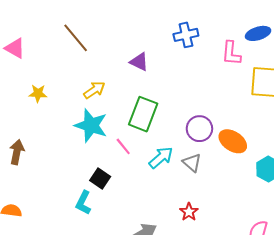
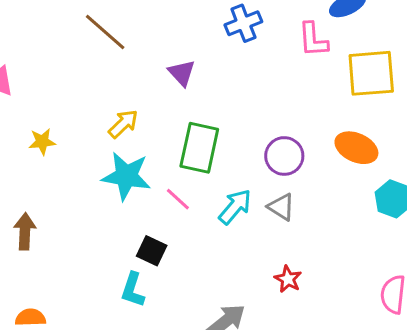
brown line: (76, 38) -> (105, 32), moved
purple triangle: (139, 62) -> (182, 73), turned 30
orange ellipse: (233, 141) -> (356, 148), moved

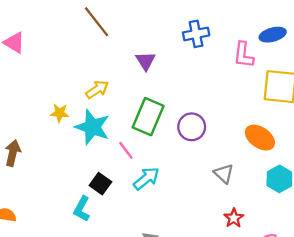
yellow star: (42, 142) -> (60, 113), moved
purple circle: (284, 156) -> (192, 127), moved
cyan arrow: (235, 207) -> (146, 178), moved
gray triangle: (281, 207) -> (224, 174), moved
red star: (288, 279) -> (234, 218), moved

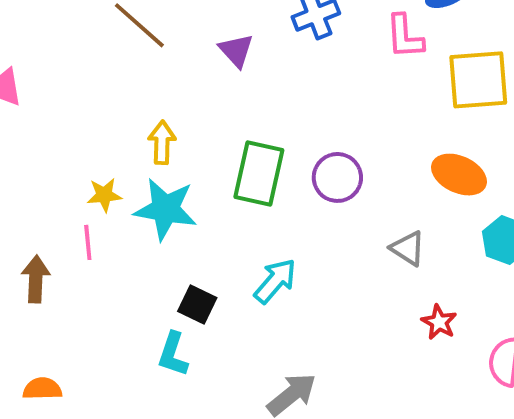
purple triangle: (146, 61) -> (236, 50), moved
yellow arrow: (97, 89) -> (162, 143), turned -45
pink line: (126, 150) -> (88, 242), moved, turned 42

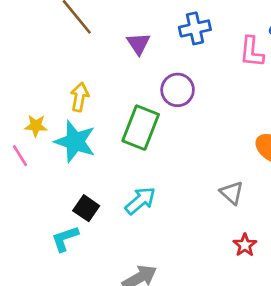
purple circle: (337, 177) -> (178, 90), moved
pink line: (88, 242) -> (20, 156), turned -35
cyan L-shape: (173, 354) -> (65, 239), turned 44

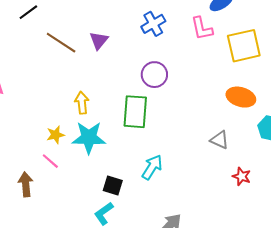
purple triangle: (138, 44) -> (99, 41), moved, turned 30

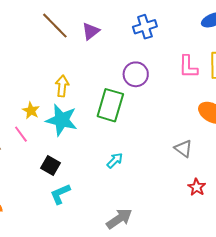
pink L-shape: (202, 28) -> (188, 67), moved
yellow star: (55, 135) -> (31, 111), turned 30
cyan arrow: (152, 167) -> (115, 160), size x0.7
black square: (113, 185) -> (51, 166), moved

